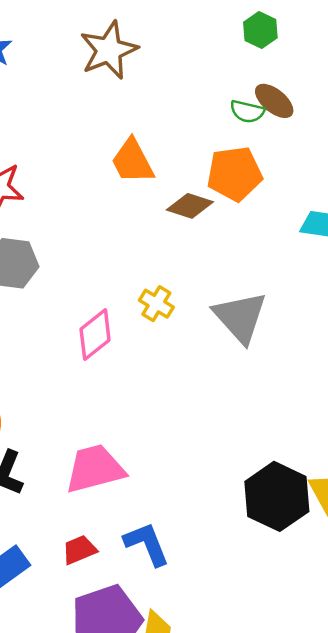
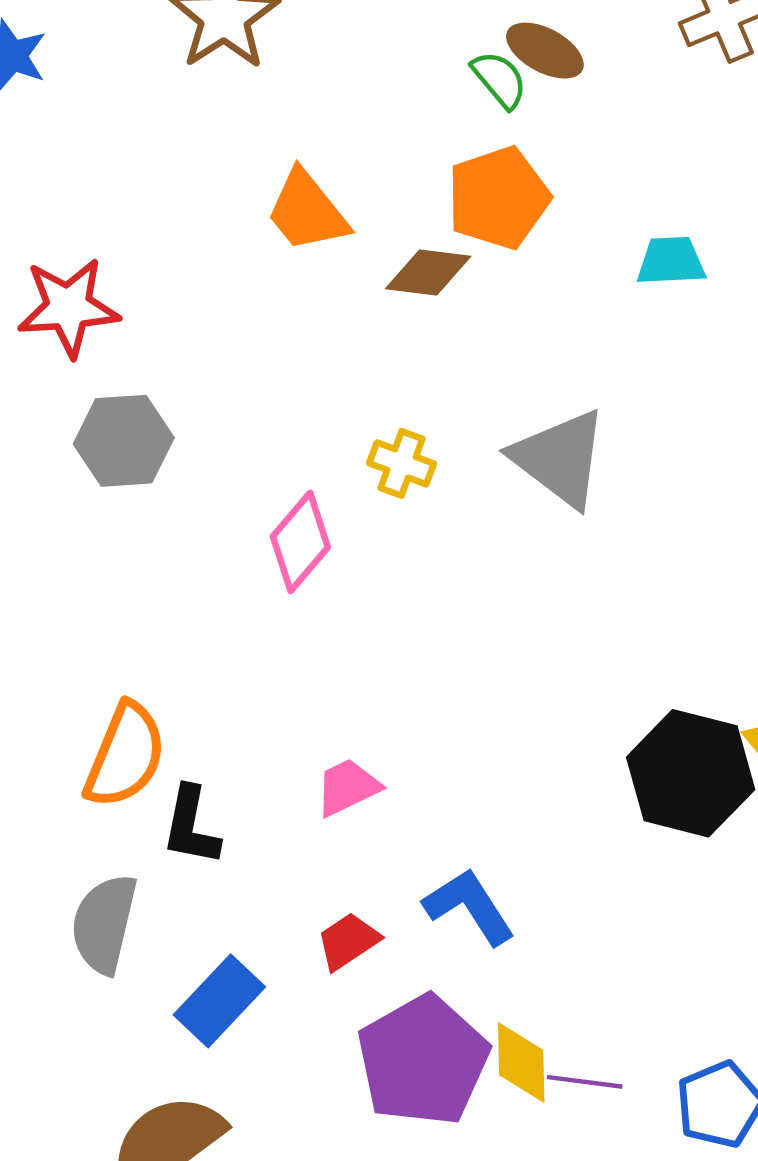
green semicircle: (247, 111) -> (499, 79), turned -132
pink trapezoid: (95, 469) -> (348, 787), size x0.6

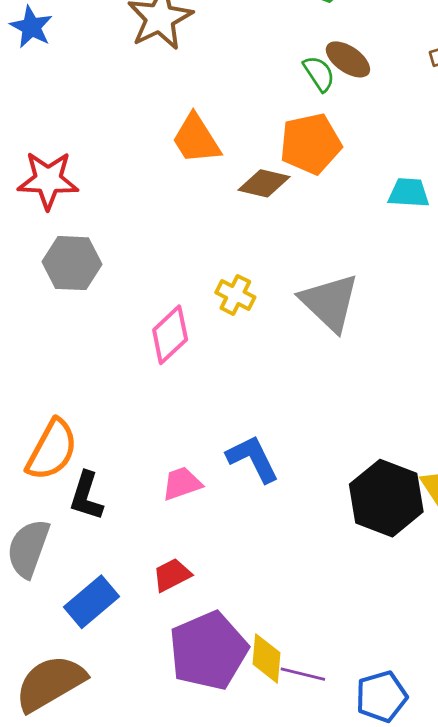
blue L-shape: (469, 907) -> (253, 459), moved

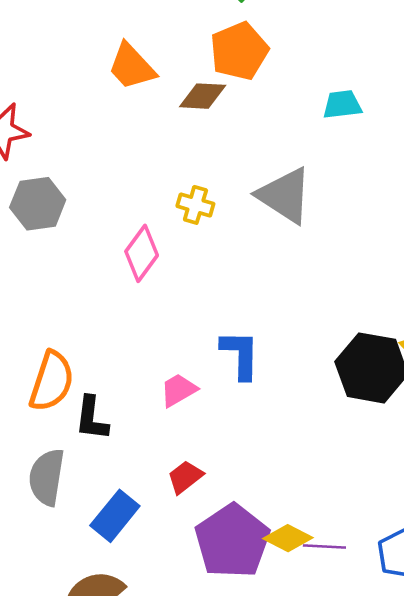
cyan trapezoid: (409, 193) -> (342, 105), moved
blue L-shape: (253, 459) -> (240, 355), turned 38
yellow diamond: (267, 658) -> (288, 538), turned -57

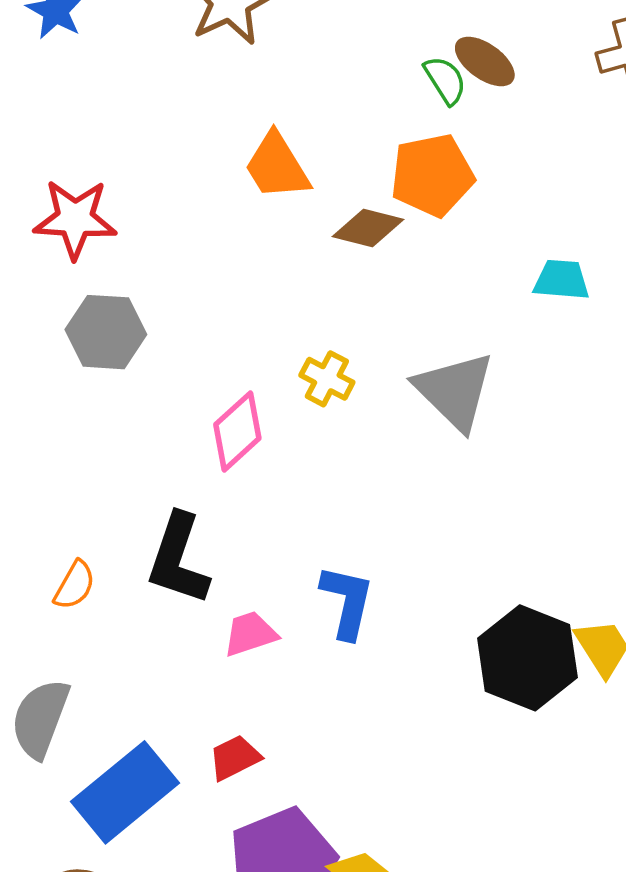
orange semicircle: (52, 381) -> (75, 585), size x0.6
black L-shape: (92, 418) -> (178, 559), moved, size x1.4
blue rectangle: (115, 516) -> (125, 792), size x1.4

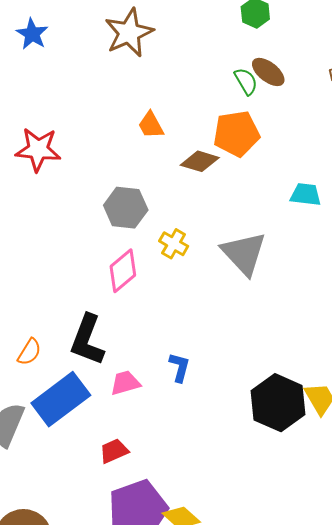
orange trapezoid: (277, 166) -> (151, 125), size x0.7
gray hexagon: (106, 332) -> (126, 208), moved
blue L-shape: (347, 602) -> (180, 367), size x0.7
blue rectangle: (125, 792) -> (61, 399), moved

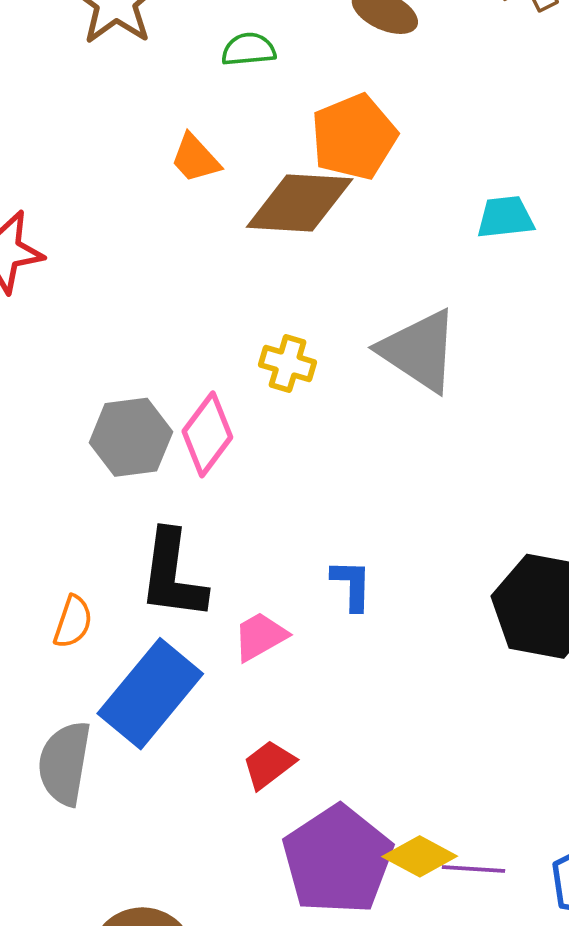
green semicircle: (246, 81) -> (249, 49), moved, turned -52
brown diamond: (200, 161) -> (300, 203), size x1.5
gray hexagon: (126, 208) -> (131, 437), moved

